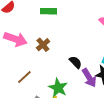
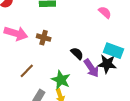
brown cross: (43, 45) -> (44, 38), turned -32

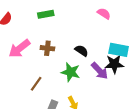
pink arrow: (16, 33) -> (19, 49), turned 135
black semicircle: (77, 53) -> (82, 51), moved
green star: (61, 80) -> (71, 72), moved

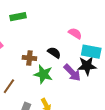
pink semicircle: (104, 14) -> (75, 33), moved
brown cross: (47, 48) -> (29, 58), moved

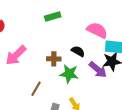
green rectangle: (18, 17) -> (53, 17), moved
pink semicircle: (75, 33) -> (97, 30), size x1.5

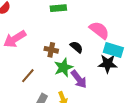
purple arrow: (98, 70) -> (79, 79), moved
green star: (69, 74) -> (63, 67), turned 30

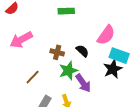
pink semicircle: (99, 30) -> (106, 35), turned 85
black star: (108, 64) -> (113, 69), turned -30

